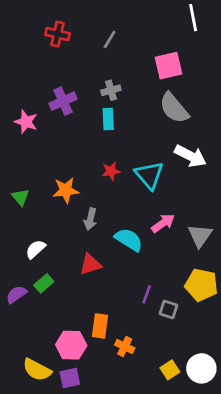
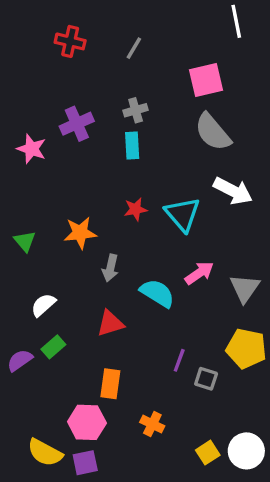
orange rectangle: (100, 326) -> (110, 384), moved

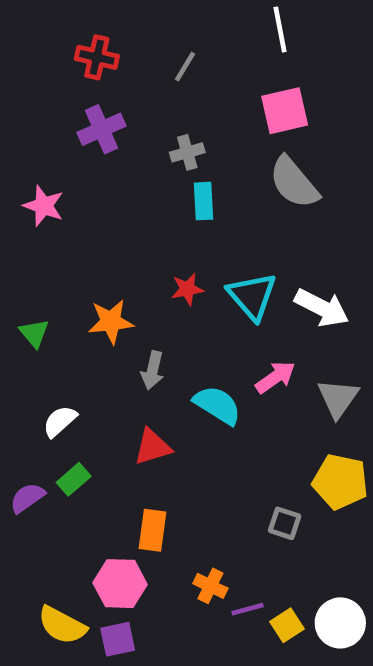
white line: (236, 21) -> (280, 30), moved
purple cross: (77, 124) -> (101, 129), moved
cyan rectangle: (132, 145) -> (203, 201), moved
white arrow: (233, 191) -> (322, 308), moved
purple line: (179, 360) -> (248, 609), moved, turned 55

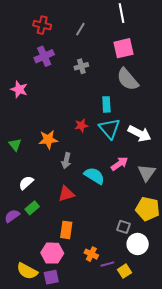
cyan rectangle: (203, 201) -> (106, 104), moved
white circle: (340, 623) -> (138, 244), moved

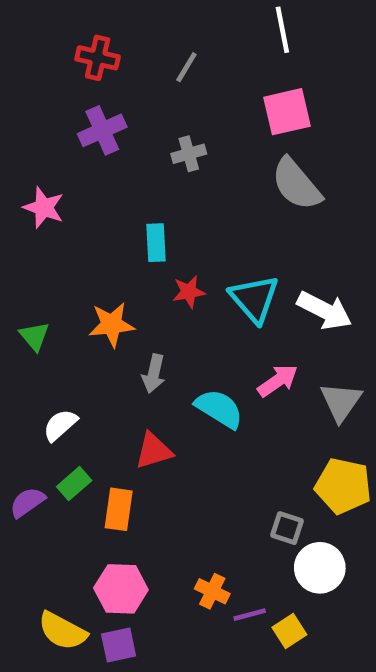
cyan rectangle: (106, 104) -> (156, 243), moved
orange rectangle: (66, 230) -> (119, 509), moved

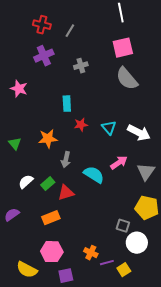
gray line: (186, 67) -> (70, 31), moved
cyan triangle: (254, 299) -> (109, 128), size x0.7
green rectangle: (74, 484) -> (48, 184), moved
orange rectangle: (119, 509) -> (51, 218), turned 60
purple square: (119, 645) -> (66, 276), moved

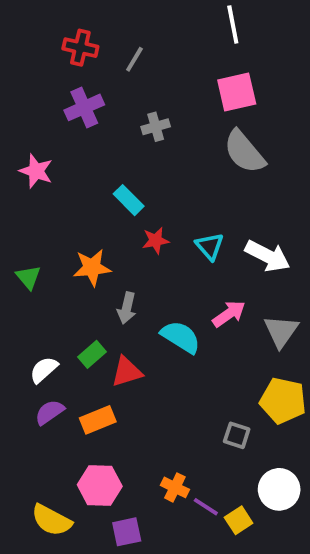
cyan rectangle: (67, 104) -> (129, 200), turned -42
white semicircle: (26, 182) -> (44, 370), moved
purple semicircle: (12, 215) -> (50, 412), moved
white circle: (137, 243) -> (279, 489), moved
purple line: (107, 263) -> (206, 507), turned 48

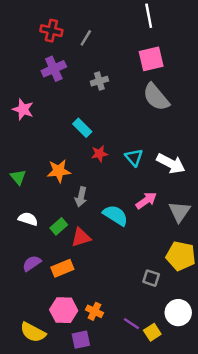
white semicircle: (44, 370) -> (28, 219), moved, turned 60
orange cross: (175, 487) -> (94, 311), moved

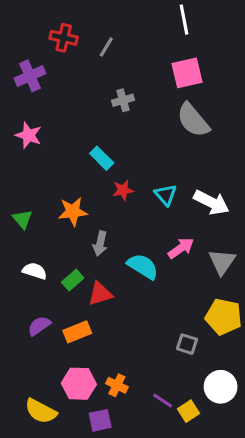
purple cross: (54, 69) -> (30, 76), moved

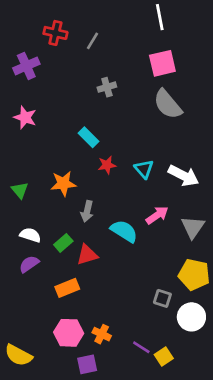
purple semicircle: (39, 326) -> (29, 264), moved
white circle: (221, 387) -> (191, 317), moved
yellow semicircle: (41, 411) -> (18, 355), moved

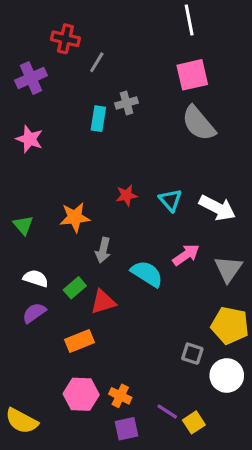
gray line: (92, 41) -> (97, 62), moved
cyan rectangle: (88, 137) -> (98, 119), moved, turned 54
purple square: (87, 364) -> (127, 429), moved

